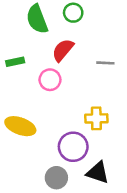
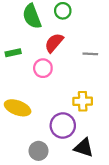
gray circle: (56, 178) -> (39, 151), moved

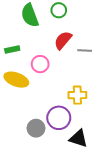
red semicircle: (54, 43) -> (63, 40), moved
yellow ellipse: (18, 108) -> (16, 80), moved
gray circle: (39, 151) -> (36, 128), moved

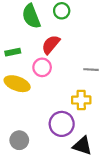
red semicircle: (63, 40) -> (51, 45), moved
gray line: (85, 51) -> (91, 70), moved
gray circle: (36, 128) -> (19, 140), moved

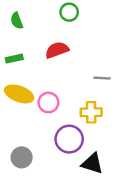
green semicircle: (31, 16) -> (17, 21), moved, size x0.6
red semicircle: (51, 45) -> (57, 50), turned 30
pink circle: (42, 67) -> (48, 102), moved

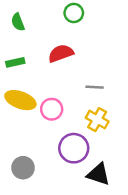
gray line: (102, 78) -> (95, 87), moved
yellow cross: (91, 112) -> (97, 120), turned 30

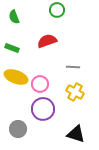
green rectangle: (15, 62) -> (12, 48), turned 32
purple circle: (74, 148) -> (43, 109), moved

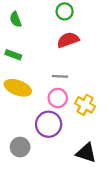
red semicircle: (47, 41) -> (68, 40), moved
gray line: (73, 67) -> (60, 76), moved
pink circle: (40, 84) -> (58, 98), moved

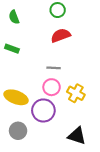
yellow ellipse: (18, 88) -> (16, 97), moved

